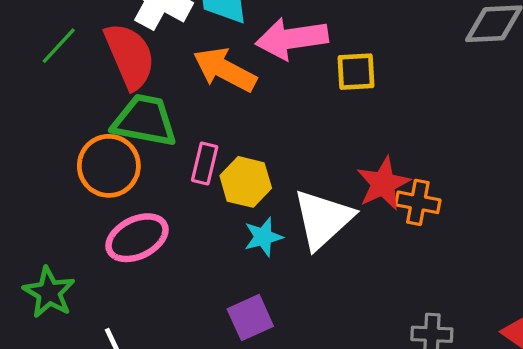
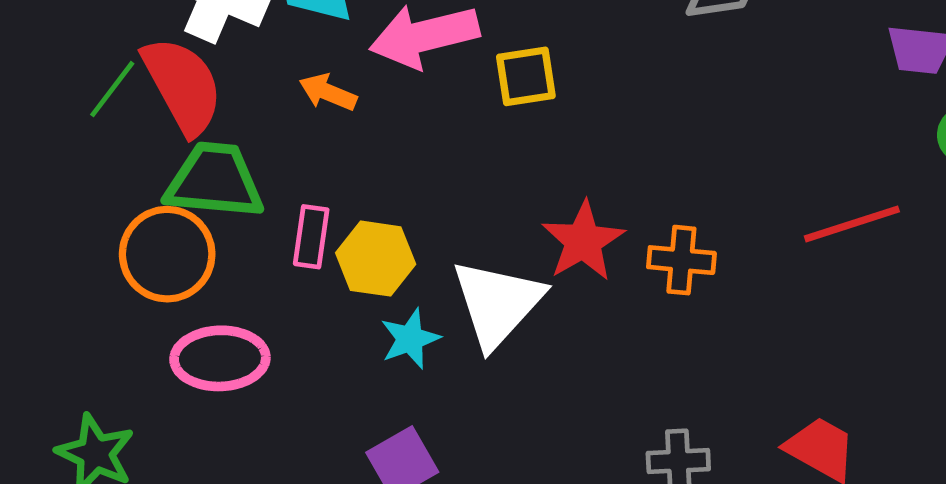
green line: (59, 46) -> (112, 89), moved
orange arrow: (225, 70) -> (328, 92), size x0.6
orange cross: (418, 202) -> (681, 260), moved
pink ellipse: (137, 238) -> (220, 358), turned 30

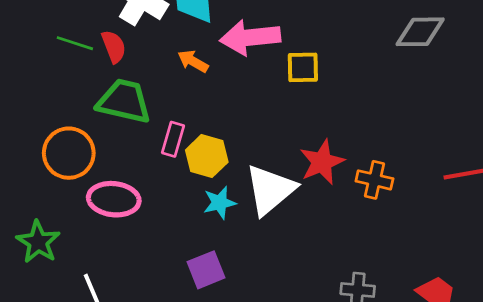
red semicircle: (183, 86) -> (114, 47), size x0.6
green line: (112, 89) -> (75, 43), turned 63
orange circle: (167, 254) -> (69, 153), moved

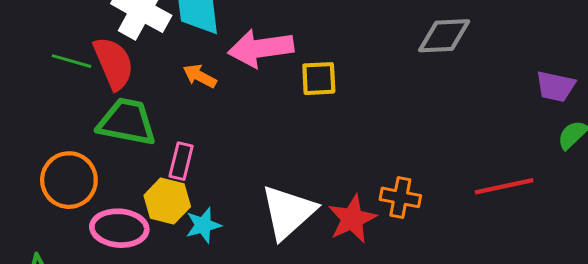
red semicircle: (114, 47) -> (114, 63), size x1.5
yellow hexagon: (207, 156) -> (167, 201), moved
red star: (322, 162) -> (352, 219), moved
cyan star: (220, 203) -> (203, 225), moved

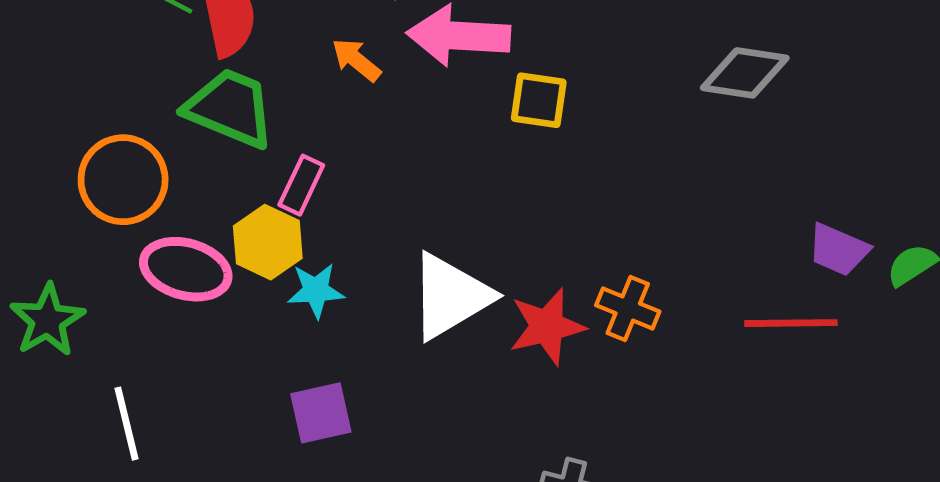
purple trapezoid: (555, 86) -> (838, 250), moved

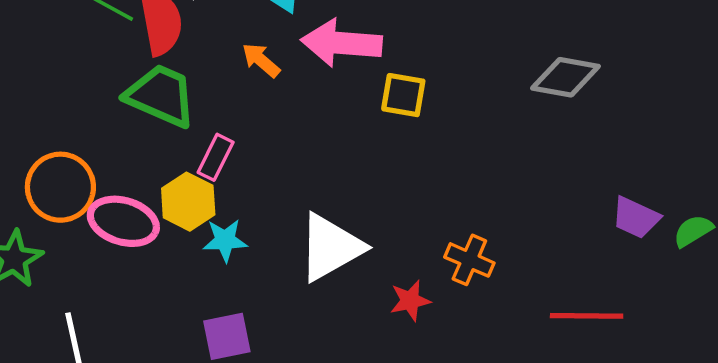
orange circle: (123, 180) -> (60, 187), moved
red line: (791, 323) -> (587, 316), moved
red star: (547, 326) -> (410, 301), moved, size x0.7

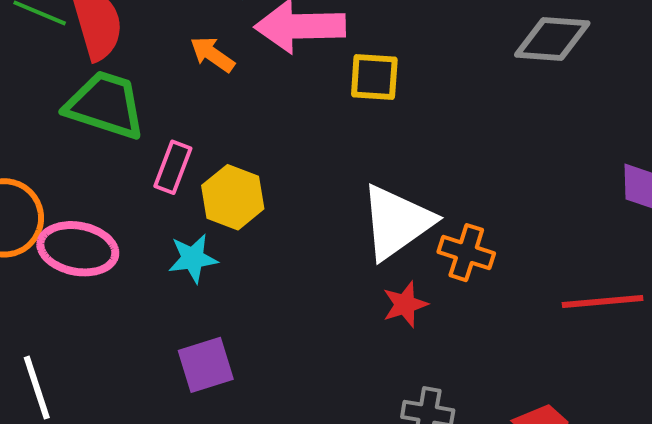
yellow hexagon: (188, 202) -> (233, 197), moved
white triangle: (331, 247) -> (397, 222), moved

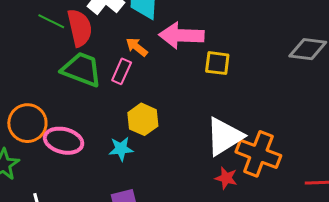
pink rectangle: (173, 167) -> (122, 71), moved
orange cross: (466, 253) -> (258, 154), size x1.6
red star: (405, 304) -> (226, 178), turned 30

